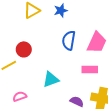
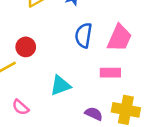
pink semicircle: (20, 96) -> (21, 107), turned -120

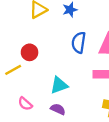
purple semicircle: (94, 114) -> (58, 109), moved

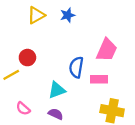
blue semicircle: (79, 43) -> (76, 67), moved

